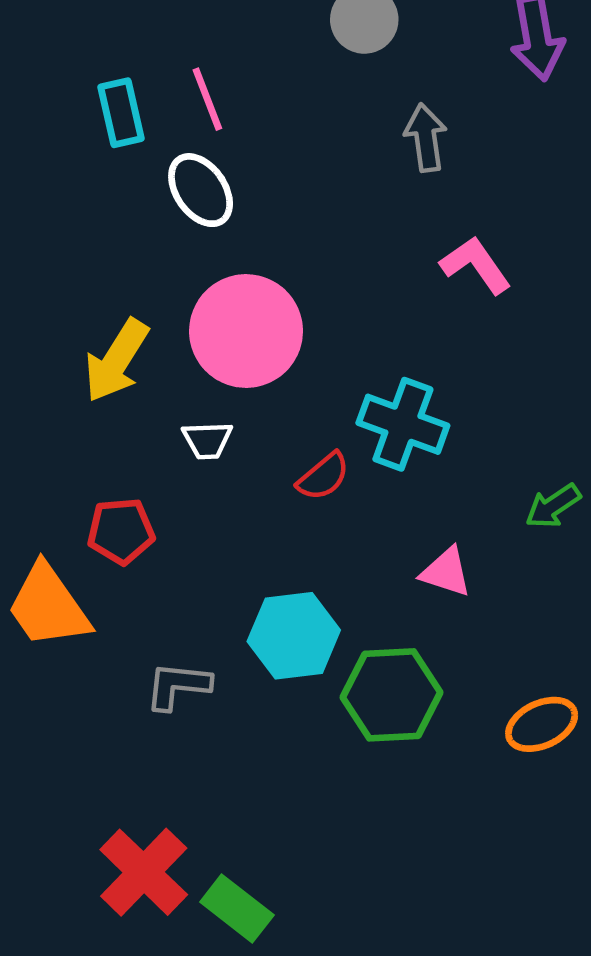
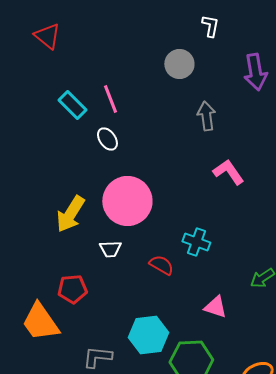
cyan rectangle: (121, 113) -> (72, 105), turned -32
white ellipse: (201, 190) -> (107, 139), size x0.7
cyan cross: (403, 424) -> (196, 242), size x0.7
red semicircle: (323, 477) -> (161, 265), turned -110

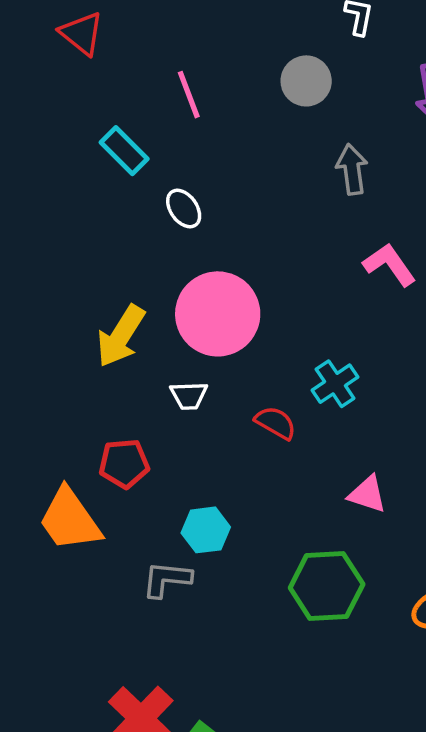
pink line: (110, 99) -> (189, 95), moved
cyan cross: (196, 242) -> (335, 384), turned 36
cyan hexagon: (148, 335) -> (206, 530), moved, size x0.7

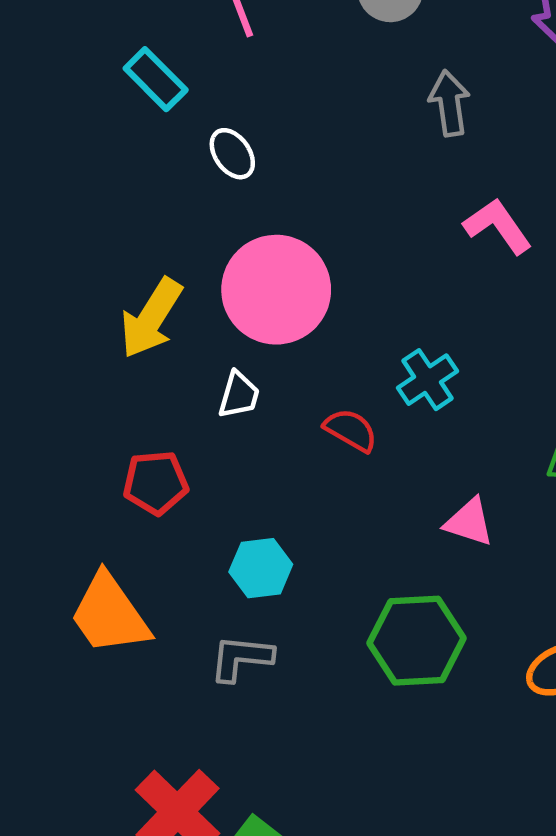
white trapezoid: (189, 396) -> (239, 395), turned -72
orange trapezoid: (70, 520) -> (110, 614), moved
gray L-shape: (167, 579) -> (241, 658), moved

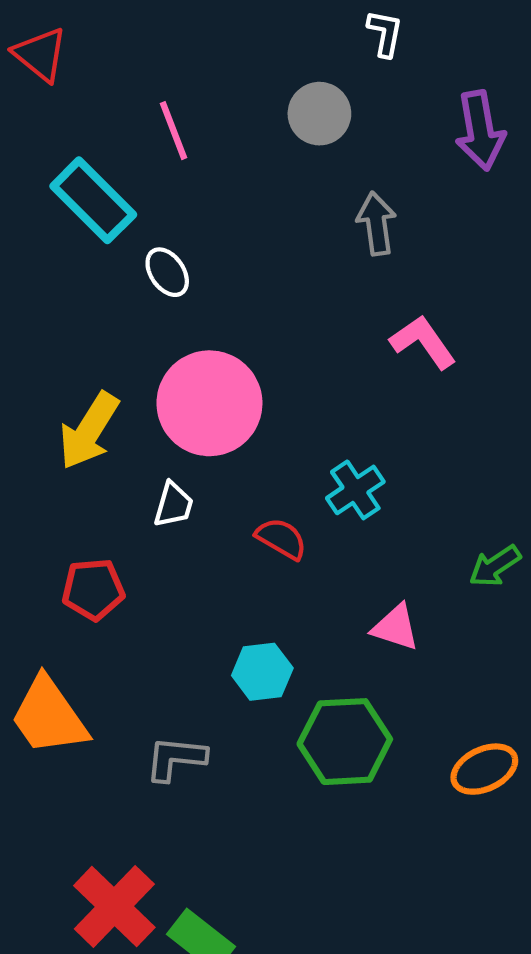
cyan rectangle: (156, 79) -> (93, 200), size x1.4
cyan hexagon: (261, 568) -> (262, 672), moved

